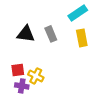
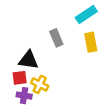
black triangle: (26, 34) -> (29, 60), moved

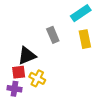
black triangle: (29, 60) -> (27, 56), turned -30
purple cross: (24, 96) -> (14, 89), moved

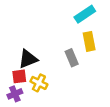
gray rectangle: (53, 35) -> (72, 58), moved
purple cross: (14, 89) -> (15, 94), turned -32

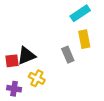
red square: (19, 76) -> (12, 61), moved
purple cross: (15, 94) -> (14, 89), turned 32

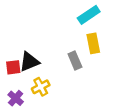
yellow cross: (37, 78) -> (41, 87), turned 35
purple cross: (14, 89) -> (16, 98), turned 32

